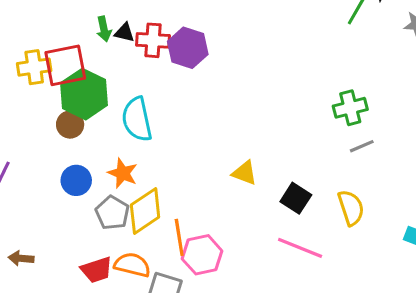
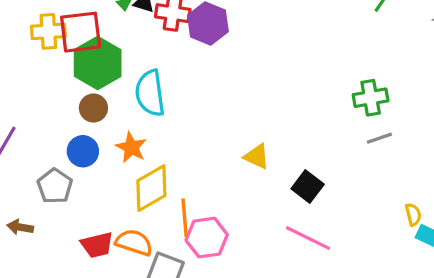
brown circle: (70, 124) -> (93, 108), moved
yellow semicircle: (351, 208) -> (413, 215), moved, size x0.6
gray pentagon: (112, 213) -> (55, 186), moved

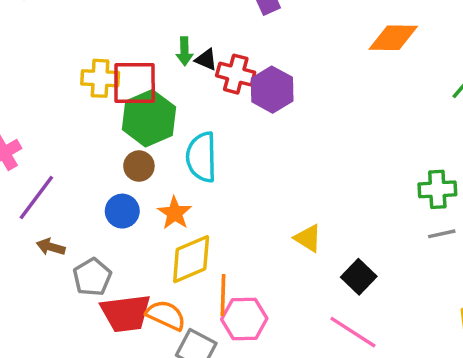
gray pentagon: (55, 186) -> (92, 277), moved
brown arrow: (20, 227) -> (51, 247), moved
red trapezoid: (97, 245) -> (126, 313), size x1.4

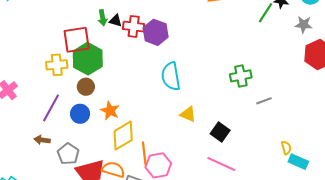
yellow cross: (100, 78) -> (57, 65), moved
cyan semicircle: (202, 157) -> (171, 76), moved
green cross: (437, 189) -> (241, 76), moved
purple line: (36, 198) -> (51, 108), moved

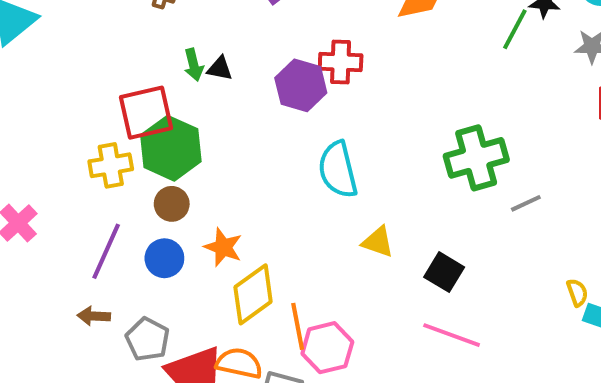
red cross: (134, 26) -> (341, 62), moved
green cross: (241, 76) -> (476, 158), size x1.4

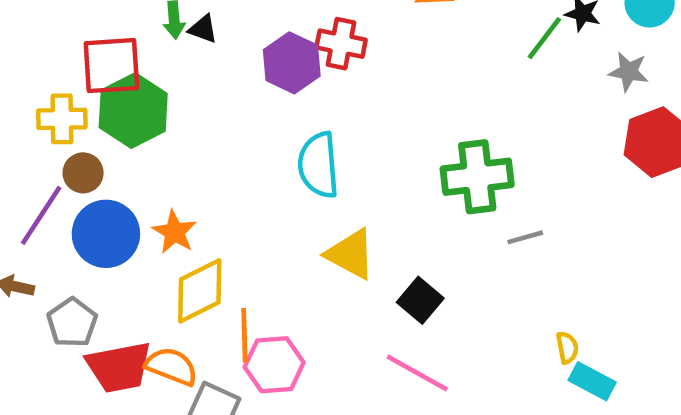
brown circle: (172, 204) -> (83, 173), moved
yellow triangle: (378, 242) -> (351, 254), size x1.4
blue circle: (164, 258) -> (106, 234), size x1.5

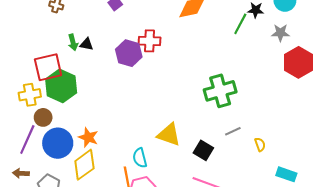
cyan semicircle: (318, 165) -> (140, 158), moved, size x0.7
gray line: (525, 237) -> (233, 131), moved
yellow diamond: (200, 291) -> (84, 165), moved
yellow semicircle: (567, 348) -> (260, 144), moved

